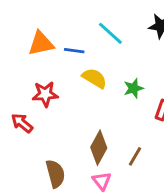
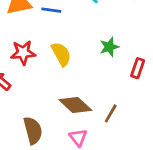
yellow semicircle: (94, 78) -> (61, 54), moved, turned 30
brown diamond: (99, 148) -> (75, 105), turned -76

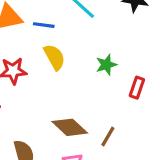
yellow semicircle: (61, 54) -> (54, 57), moved

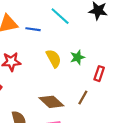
yellow semicircle: (54, 57) -> (54, 58), moved
brown line: (108, 137) -> (83, 97), moved

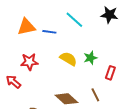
yellow semicircle: (54, 58) -> (68, 59), turned -30
brown line: (83, 97) -> (95, 95), turned -56

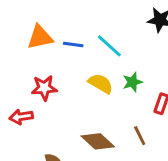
cyan line: (74, 20) -> (109, 46), moved
red arrow: (13, 82) -> (21, 117), turned -49

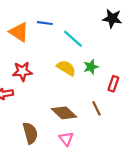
orange triangle: (40, 37) -> (19, 32), turned 45
blue line: (73, 45) -> (45, 23), moved

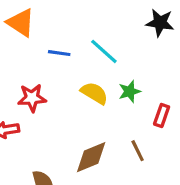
blue line: (45, 23) -> (59, 53), moved
orange triangle: (19, 32) -> (21, 23), moved
brown diamond: (64, 113) -> (91, 157), turned -65

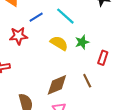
blue line: (59, 53) -> (36, 17), turned -40
red star: (32, 98) -> (18, 36), moved

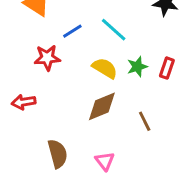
red rectangle: (103, 58) -> (167, 68), moved
brown diamond: (57, 85) -> (102, 106), moved

